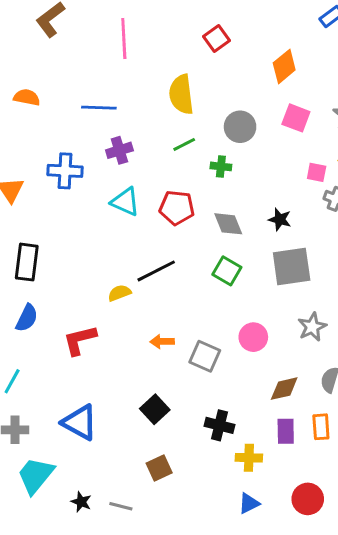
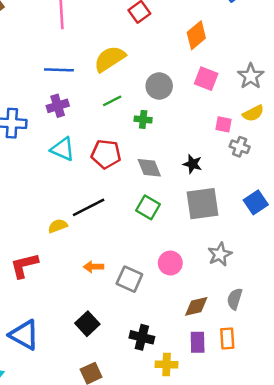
yellow semicircle: (181, 94) -> (110, 59), turned 64
blue line: (99, 108) -> (59, 70), moved

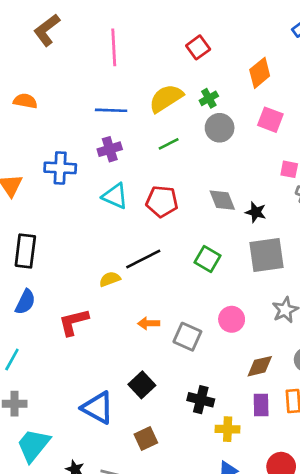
green cross: (143, 119) -> (209, 98), moved, turned -35
gray diamond: (149, 168) -> (222, 200), moved
blue triangle: (24, 335) -> (98, 408), moved

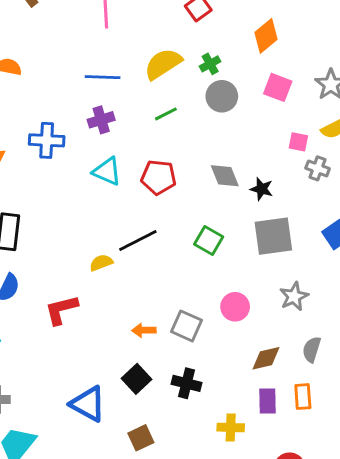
orange arrow: (149, 323) -> (144, 330), moved
black cross: (201, 400) -> (187, 383), moved

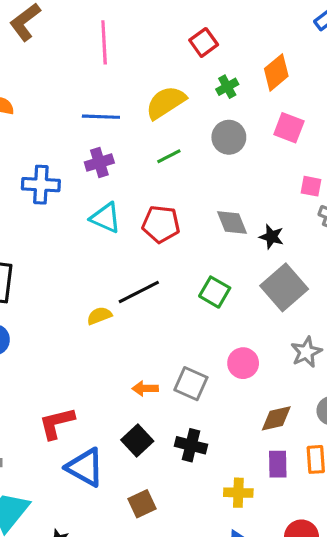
green cross: (210, 64) -> (227, 87), moved
gray square: (273, 236) -> (284, 287), turned -33
red L-shape: (61, 310) -> (57, 423), moved

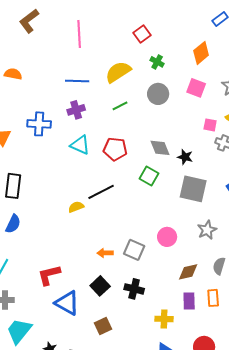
orange diamond: (276, 72) -> (201, 53), moved
green cross: (227, 87) -> (157, 62), turned -32
gray square: (284, 287) -> (193, 189), turned -36
green square: (215, 292) -> (149, 176), moved

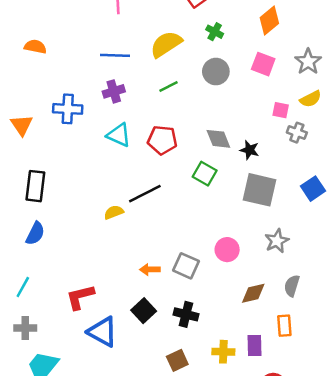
purple rectangle: (189, 301) -> (254, 346), moved
brown square: (103, 326) -> (177, 360), moved

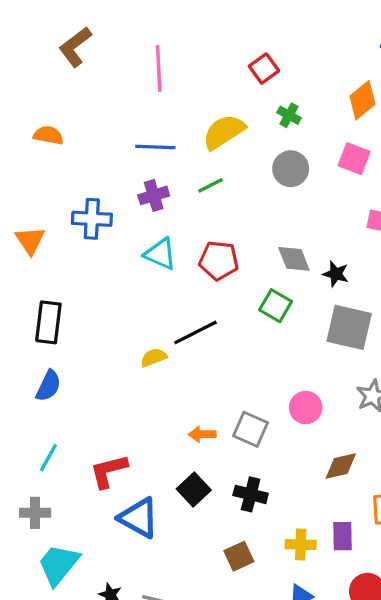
green line: (169, 86) -> (210, 185), moved
cyan line: (23, 287) -> (48, 458), moved

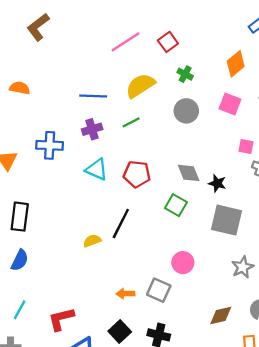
pink line: (159, 68) -> (125, 42), moved, turned 60
black line: (195, 332) -> (121, 223), turned -36
pink circle: (306, 408) -> (183, 263), moved

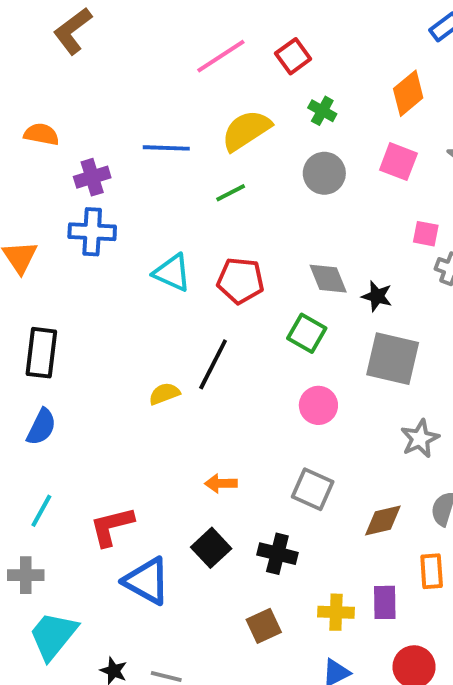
purple cross: (92, 129) -> (92, 177), moved
pink circle: (183, 263) -> (318, 405), moved
gray square: (159, 290) -> (313, 489), moved

